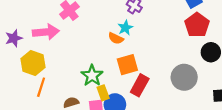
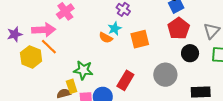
orange square: (127, 65) -> (140, 39), moved
green star: (92, 76) -> (83, 70), turned -30
orange line: (41, 87) -> (49, 47), moved, turned -66
yellow rectangle: (103, 93) -> (72, 86), moved

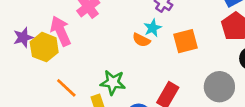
pink arrow: (44, 30) -> (61, 31), turned -110
orange line: (49, 47) -> (66, 88), moved
yellow hexagon: (31, 57) -> (44, 47), moved

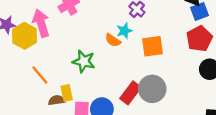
green star: (113, 82) -> (84, 61), moved
gray circle: (219, 87) -> (152, 89), moved

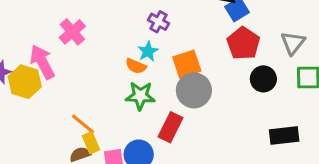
green star: (84, 61) -> (140, 96), moved
orange line: (40, 75) -> (83, 124), moved
gray circle: (152, 89) -> (194, 90), moved

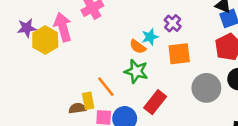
purple cross: (158, 22) -> (173, 23), moved
gray circle: (194, 90) -> (206, 88), moved
orange line: (83, 124) -> (106, 87), moved

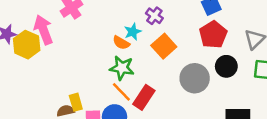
orange square: (179, 54) -> (164, 46), turned -30
orange line: (106, 87) -> (121, 92), moved

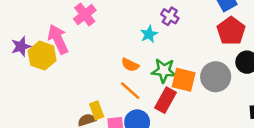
orange semicircle: (121, 43) -> (130, 65), moved
orange square: (164, 46) -> (184, 80), moved, turned -30
green star: (122, 68) -> (164, 71), moved
orange line: (121, 92) -> (130, 91), moved

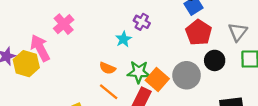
orange square: (184, 80) -> (157, 80), turned 30

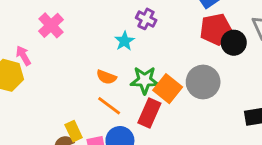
red pentagon: (199, 32) -> (216, 29), turned 30
pink arrow: (40, 48) -> (23, 56), size x0.6
black circle: (215, 60) -> (234, 43), moved

